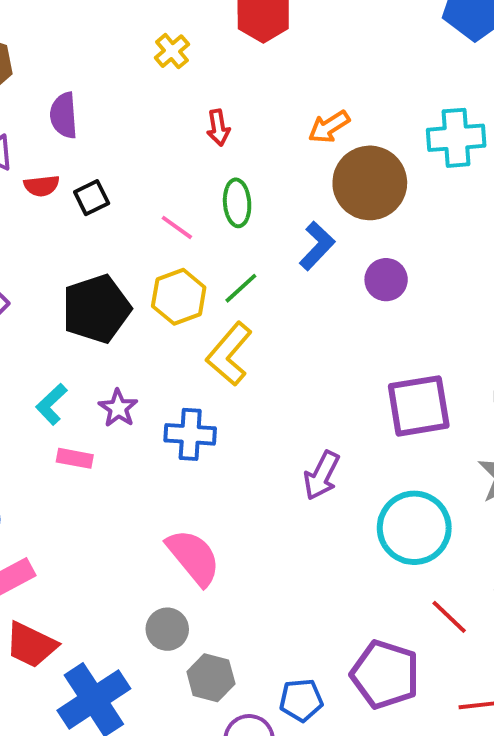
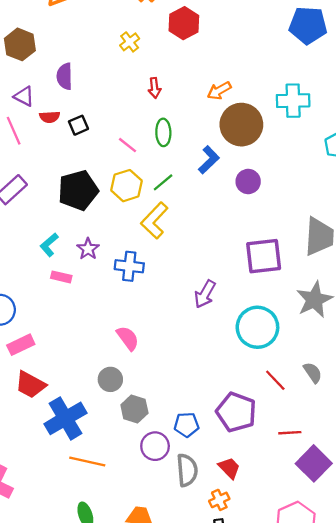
pink semicircle: (193, 557) -> (128, 338), size x0.7

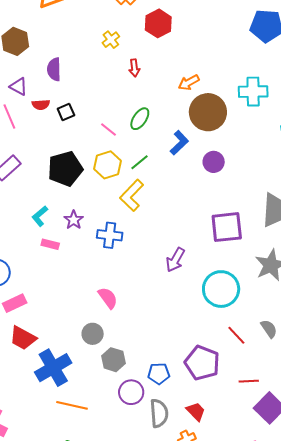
red arrow: (154, 88) -> (134, 68), moved
green ellipse: (163, 132) -> (140, 119), turned 35

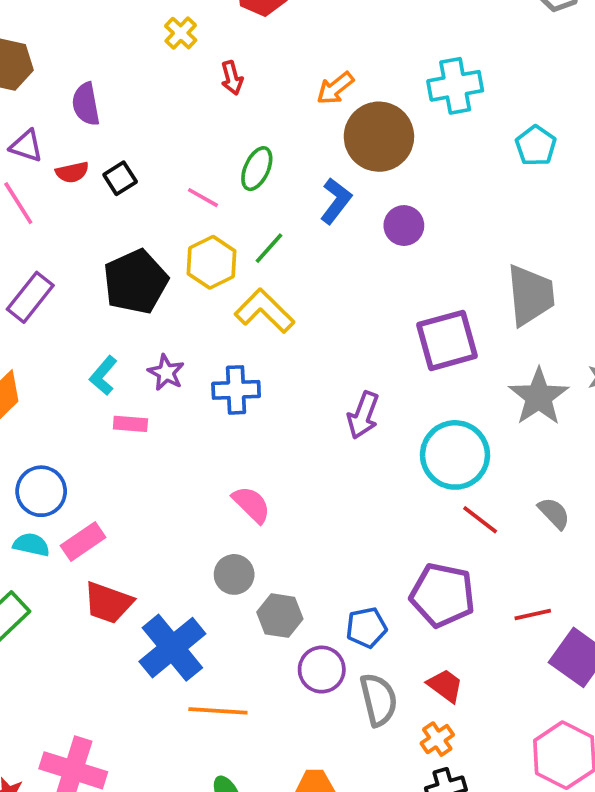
yellow L-shape: (132, 195) -> (265, 311), turned 100
red line: (236, 335) -> (480, 520), moved

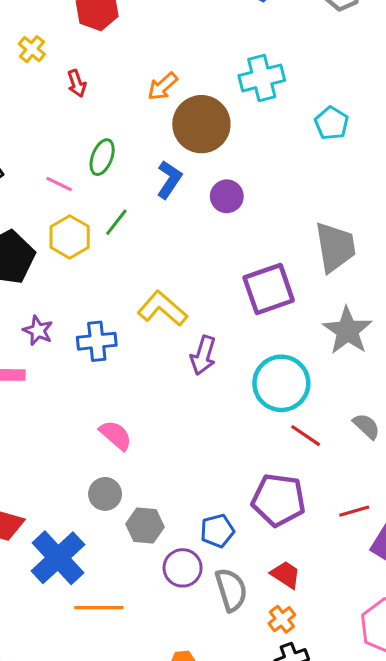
yellow L-shape: (265, 311) -> (162, 309), moved

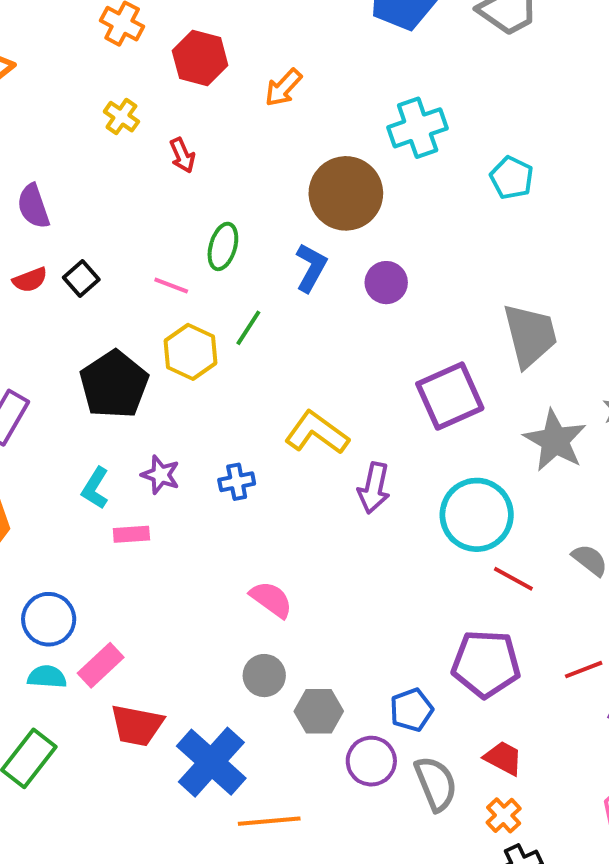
orange arrow: (163, 86) -> (283, 88), moved
blue cross: (97, 341) -> (237, 482), size x0.7

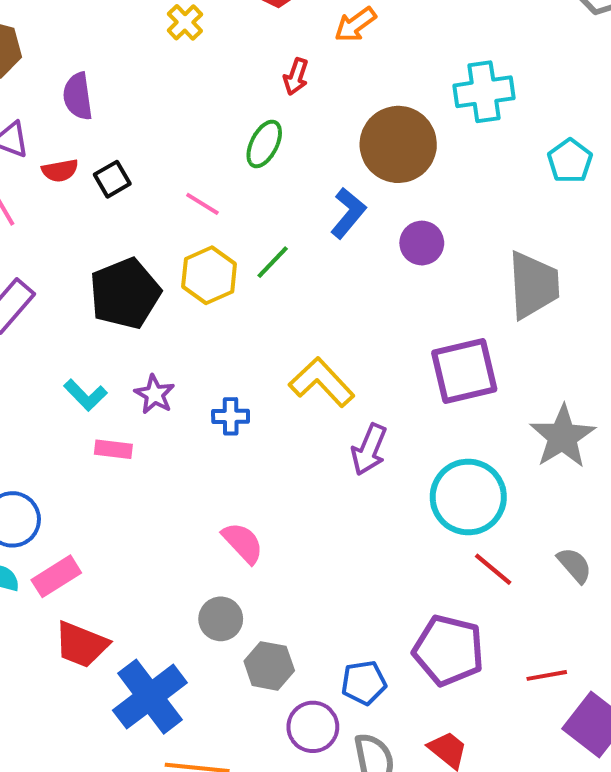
red arrow: (182, 155) -> (296, 76), moved, turned 32
green ellipse: (223, 246) -> (264, 144), moved
gray trapezoid: (530, 335) -> (533, 285), moved
cyan L-shape: (95, 488) -> (86, 395), turned -87

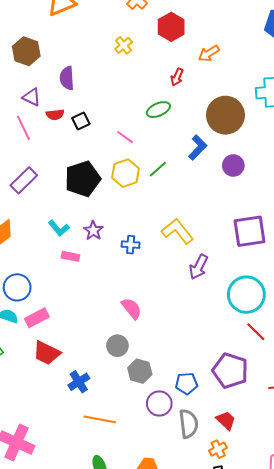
green ellipse: (264, 144) -> (158, 110), turned 35
blue cross: (150, 697) -> (79, 382), size x0.6

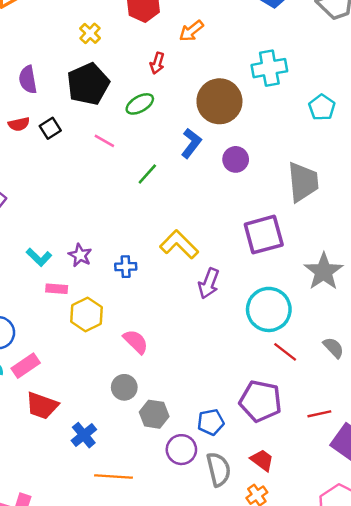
yellow hexagon: (125, 173) -> (87, 314), moved
black pentagon: (83, 179) -> (88, 84), moved

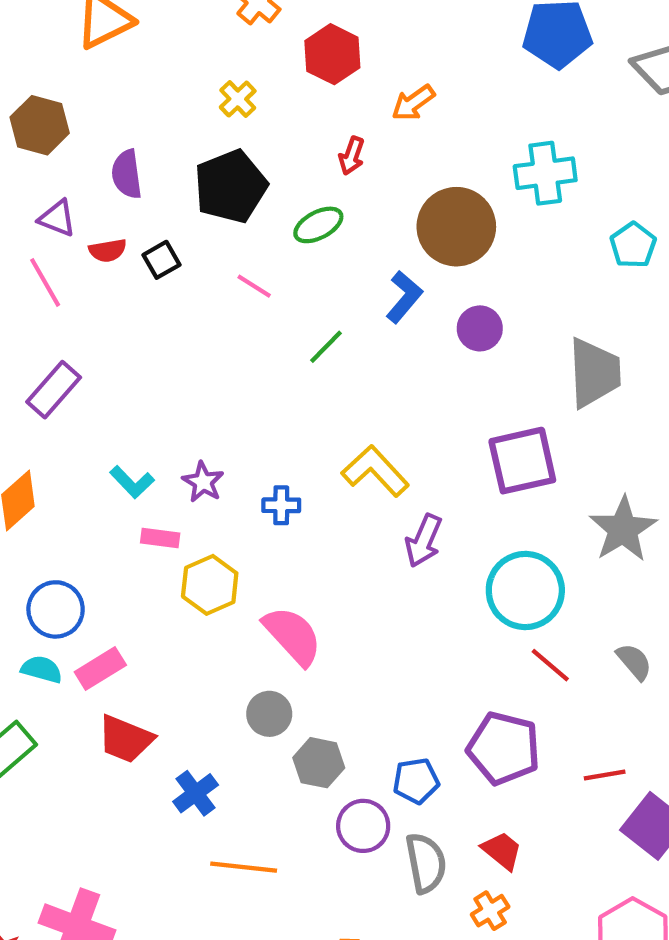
pink semicircle: (136, 342) -> (293, 636), size x1.4

